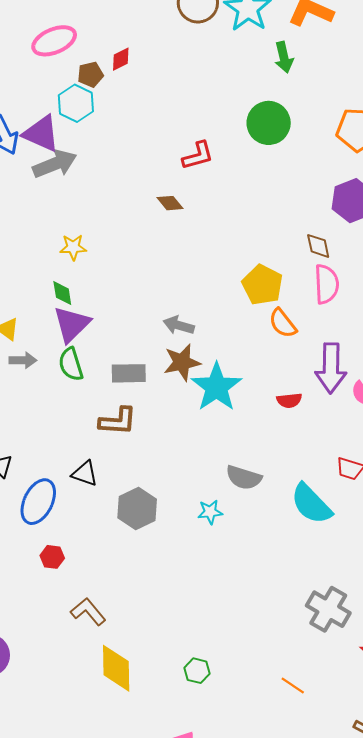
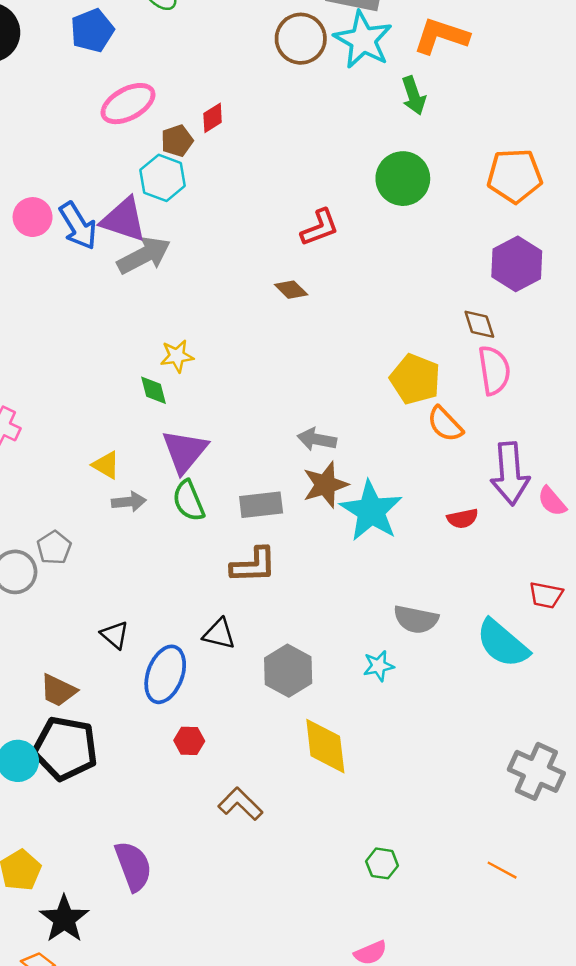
green diamond: (62, 293) -> (154, 390), moved
yellow diamond: (116, 668) -> (325, 746), moved

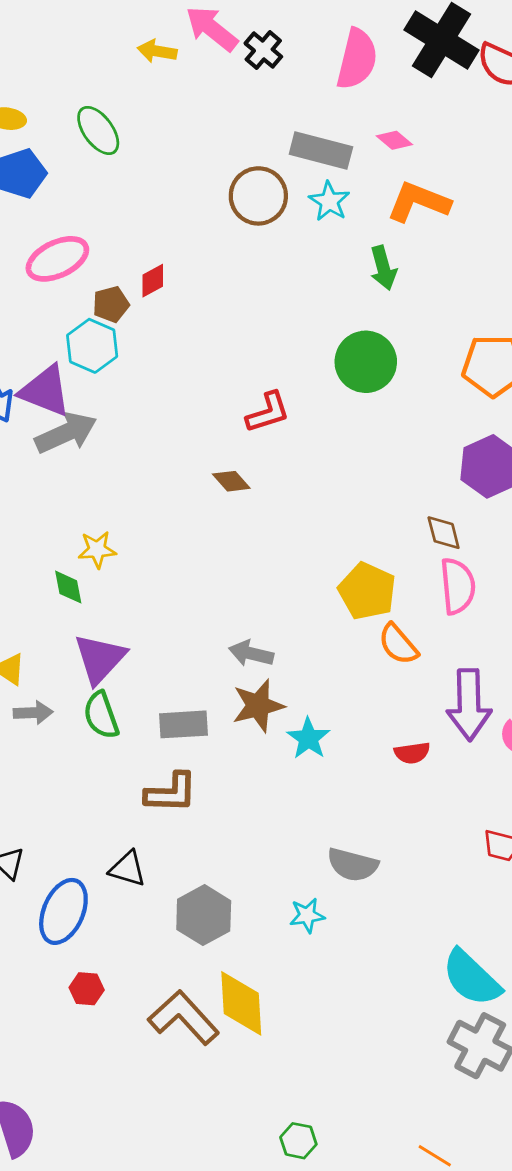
cyan star: (363, 40) -> (329, 201), size x0.6
cyan star: (371, 511) -> (308, 738), size x0.6
cyan semicircle: (502, 643) -> (471, 978), moved
brown L-shape: (240, 804) -> (184, 1018), moved, size x1.4

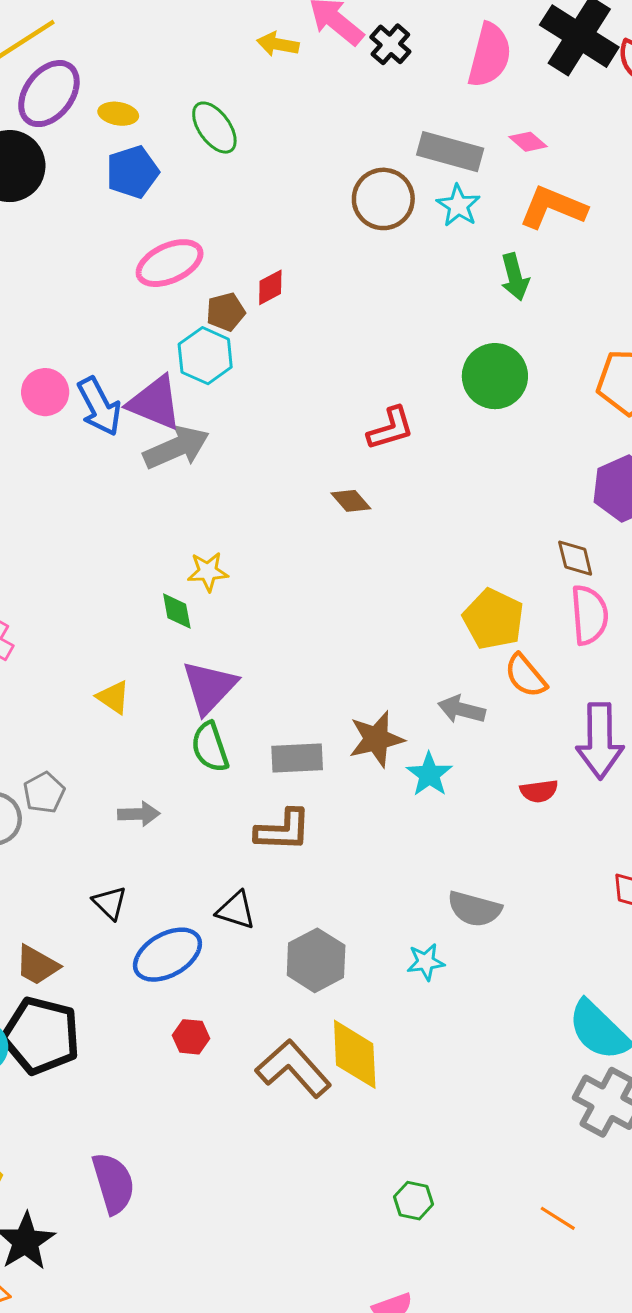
gray arrow: (251, 653) -> (462, 710), moved
gray arrow: (33, 713) -> (139, 814), moved
blue ellipse: (63, 911) -> (167, 955), turned 36

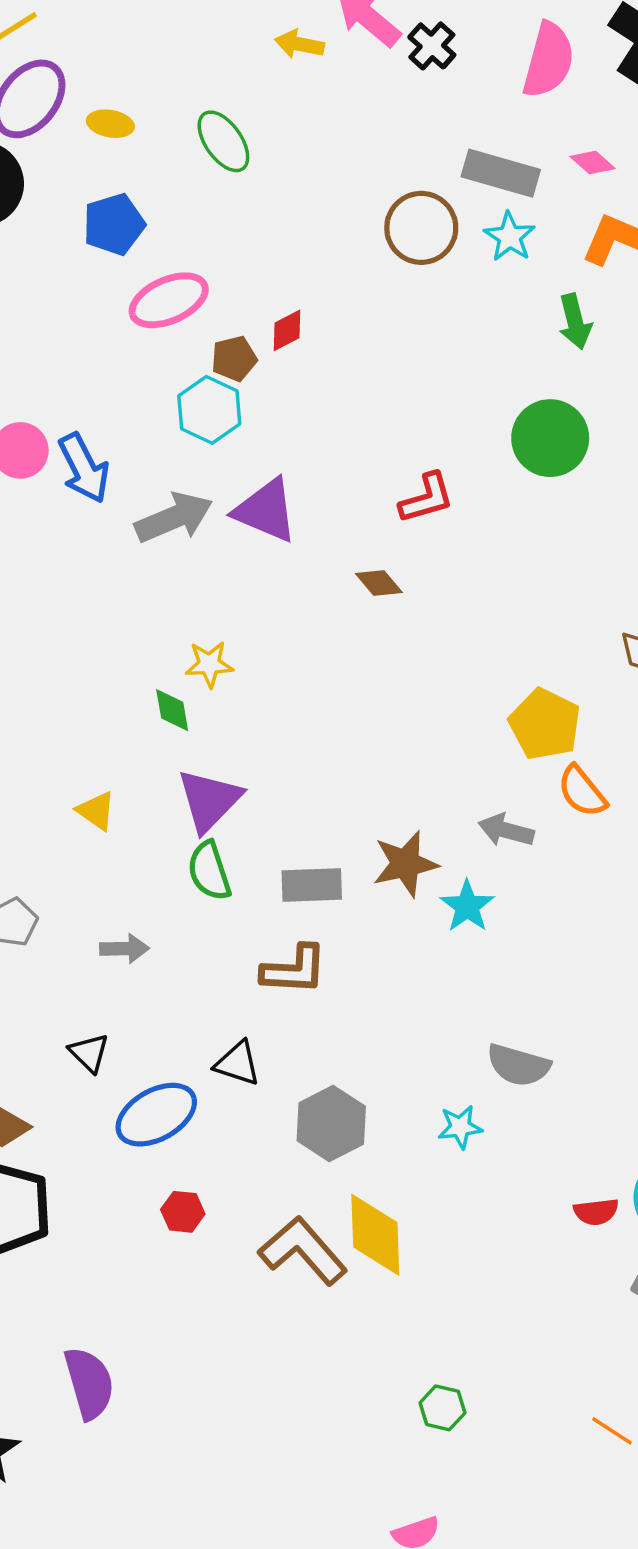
blue pentagon: (132, 172) -> (114, 224), moved
purple triangle: (155, 403) -> (266, 511), moved
red semicircle: (539, 791) -> (596, 1212), moved

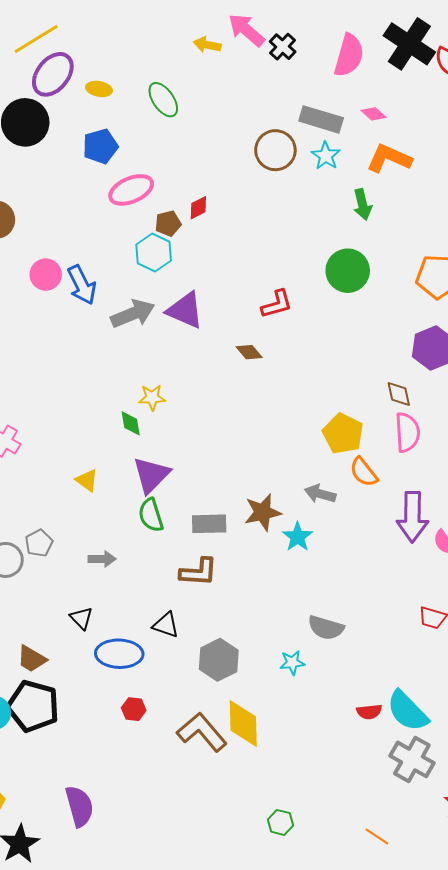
blue ellipse: (156, 1115) -> (119, 654), turned 30

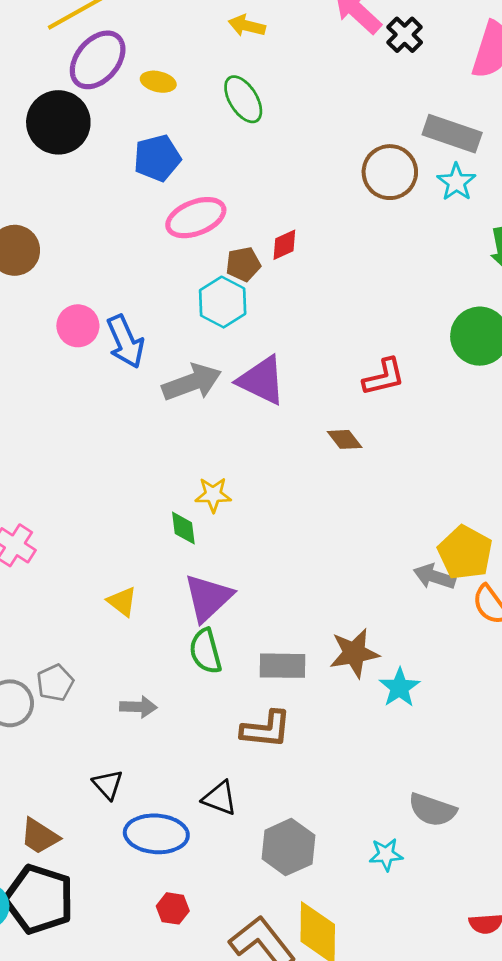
yellow arrow: (207, 45) -> (247, 26), moved
gray arrow: (320, 494) -> (434, 577), moved

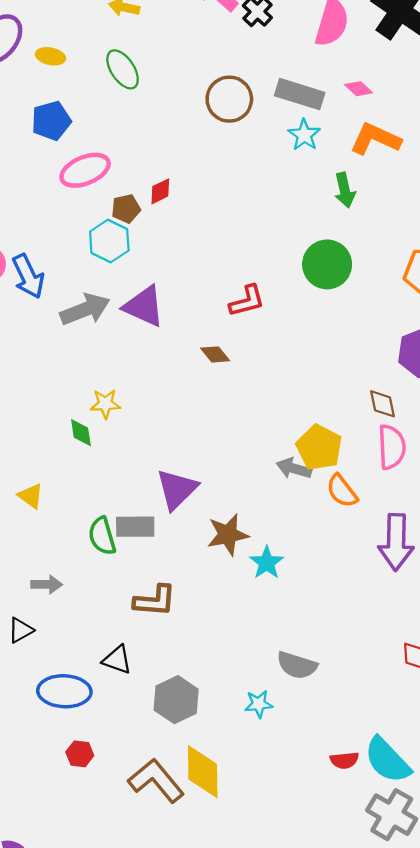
brown circle: (390, 172) -> (229, 99), moved
purple triangle: (208, 598) -> (177, 489), moved
gray rectangle: (283, 666) -> (135, 527), moved
black triangle: (108, 785) -> (21, 630), moved, turned 44

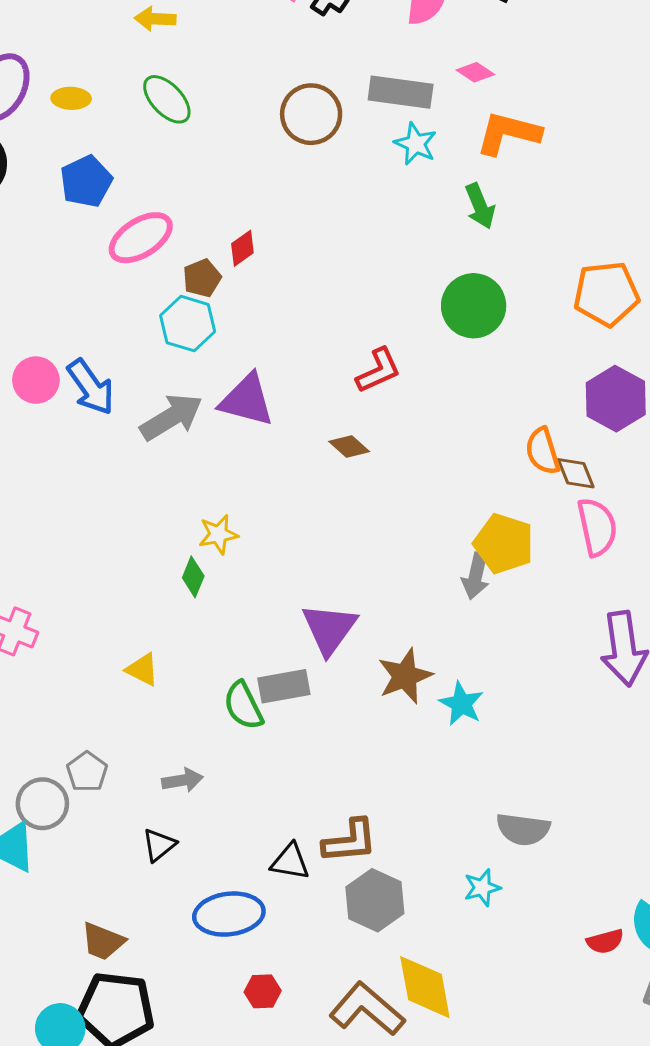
green diamond: (81, 433) -> (193, 577), turned 40
gray arrow: (294, 468) -> (476, 576), turned -84
orange semicircle: (342, 491) -> (543, 451), moved, turned 30
brown L-shape: (155, 601) -> (350, 841), moved

